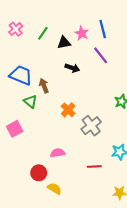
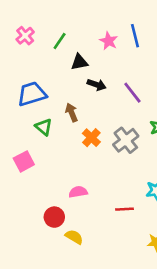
black triangle: (64, 43) -> (79, 62), moved
purple line: (101, 55) -> (132, 93), moved
blue trapezoid: (21, 75) -> (32, 94), turned -40
brown arrow: (44, 86) -> (71, 112), moved
gray cross: (91, 126) -> (126, 140), moved

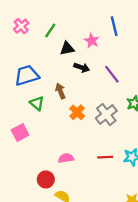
pink star: (109, 41) -> (92, 41), moved
red line: (124, 209) -> (105, 157), moved

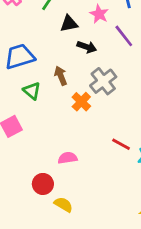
purple line: (112, 74) -> (124, 36), moved
gray cross: (106, 115) -> (103, 81), moved
red line: (105, 157) -> (121, 144), moved, turned 32

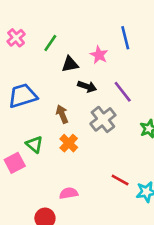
purple line: (124, 36) -> (123, 92), moved
green triangle: (32, 91) -> (34, 144), moved
orange cross: (81, 102) -> (69, 143), moved

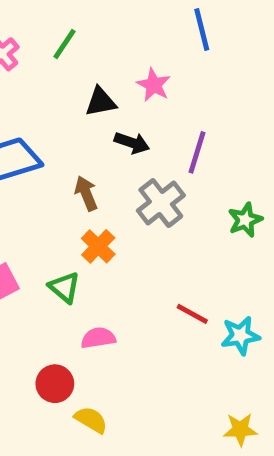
blue line: (125, 38) -> (202, 30), moved
green line: (50, 43) -> (64, 44), moved
purple line: (123, 92) -> (197, 152), turned 55
green triangle: (34, 144) -> (64, 287), moved

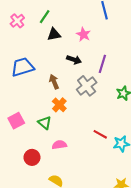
black triangle: (101, 102) -> (54, 34), moved
red circle: (55, 384) -> (32, 157), moved

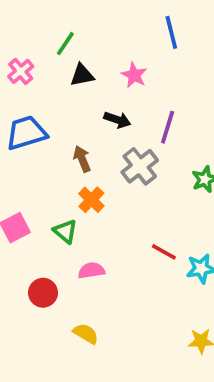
pink cross: (17, 21) -> (21, 71), moved

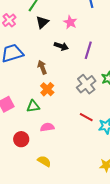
black triangle: (82, 75) -> (42, 22), turned -32
gray cross: (140, 166) -> (86, 84), moved
green triangle: (65, 231) -> (33, 106), turned -48

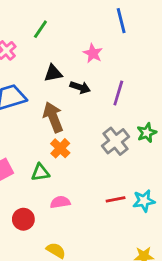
black triangle: (42, 22) -> (53, 73), moved, turned 32
brown arrow: (42, 67) -> (53, 117), size x1.5
red line: (86, 117) -> (116, 199), moved, turned -40

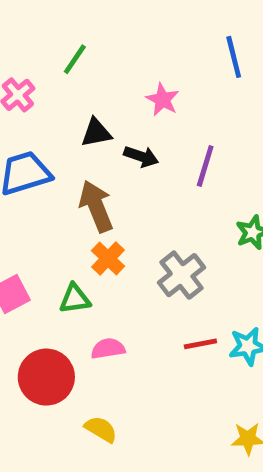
blue line: (121, 21) -> (234, 57), moved
gray cross: (116, 141) -> (182, 275), moved
red circle: (23, 219) -> (46, 377), size x1.5

